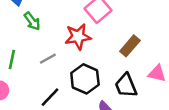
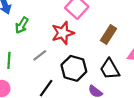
green arrow: (32, 21) -> (22, 25), turned 77

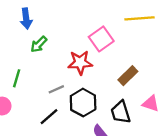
gray line: (40, 55) -> (56, 89), moved

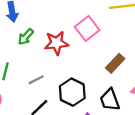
red star: (80, 63) -> (56, 43), moved
gray line: (56, 89) -> (36, 80), moved

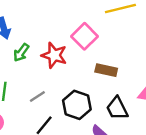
red star: (56, 43) -> (54, 55), turned 30
brown rectangle: (115, 63) -> (106, 70), moved, turned 66

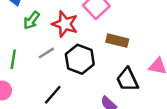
gray line: (37, 96) -> (46, 53), moved
black hexagon: (77, 105) -> (80, 59), moved

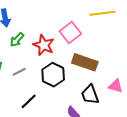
brown rectangle: (117, 41) -> (85, 62), size x1.4
gray line: (46, 53) -> (19, 72), moved

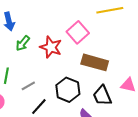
gray line: (19, 72) -> (28, 86), moved
black hexagon: (53, 75) -> (68, 90), moved

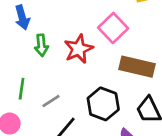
green arrow: (23, 43) -> (41, 45), turned -42
red star: (51, 47) -> (79, 49), turned 30

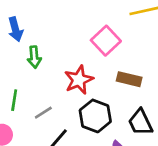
red star: (79, 49) -> (79, 80), moved
brown rectangle: (137, 67) -> (129, 79), size x0.7

